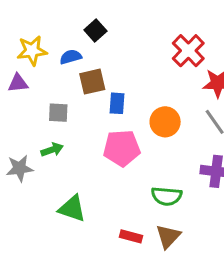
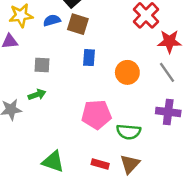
brown square: (92, 82) -> (78, 24), moved, turned 30
pink pentagon: (122, 148) -> (96, 114), moved
green triangle: (72, 209) -> (53, 162), moved

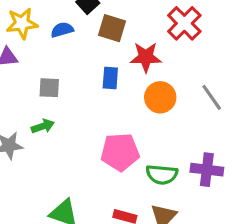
brown square: (78, 24) -> (112, 28), moved
red star: (169, 41) -> (146, 57), moved
purple cross: (168, 112) -> (207, 170), moved

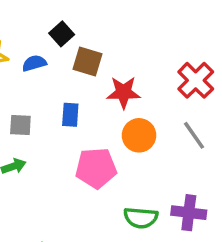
red cross: (184, 23) -> (196, 80), moved
blue rectangle: (110, 78) -> (70, 115), moved
pink pentagon: (120, 152) -> (96, 168), moved

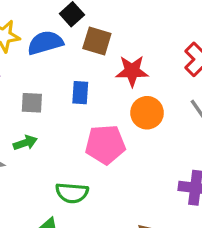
blue semicircle: (34, 63) -> (45, 43), size x1.5
green semicircle: (141, 218) -> (72, 193), moved

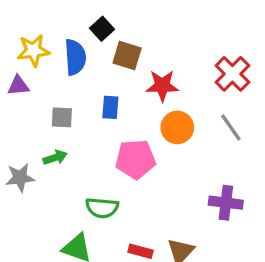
blue semicircle: (45, 43) -> (75, 57), turned 102

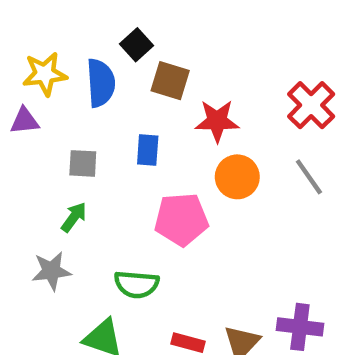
green arrow: (55, 158) -> (74, 217), turned -35
gray star: (20, 178) -> (51, 271), moved
purple cross: (226, 203) -> (300, 327), moved

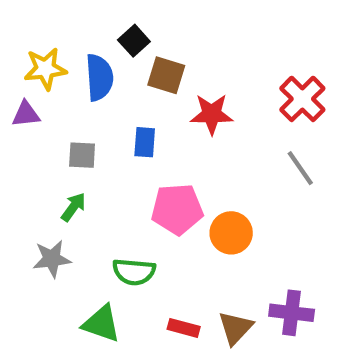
orange circle: (237, 177) -> (231, 233), moved

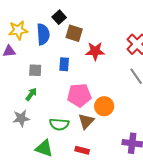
brown triangle: (235, 328) -> (86, 121), moved

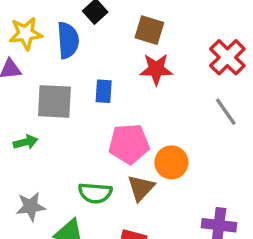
brown square: (74, 33) -> (149, 30), moved
gray square: (35, 70) -> (54, 101), size x1.6
green arrow: (31, 94) -> (26, 142), moved, turned 40
gray star: (21, 118) -> (31, 207), moved

